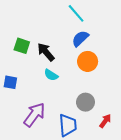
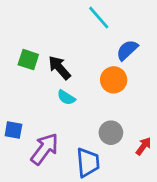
blue semicircle: (80, 38) -> (127, 50), moved
blue square: (10, 82) -> (13, 130), moved
red arrow: (105, 121) -> (143, 146), moved

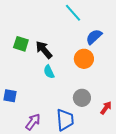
cyan semicircle: (66, 97) -> (49, 72), turned 32
purple arrow: (45, 149) -> (33, 122), moved, size x0.7

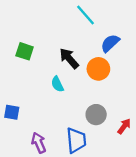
black arrow: (44, 50) -> (69, 58), moved
purple arrow: (33, 122) -> (39, 143), turned -60

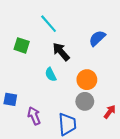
cyan line: (86, 15) -> (49, 24), moved
orange circle: (98, 69) -> (87, 80), moved
purple arrow: (39, 143) -> (34, 116), moved

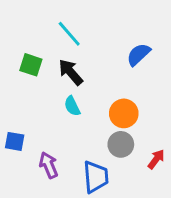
black arrow: (61, 52) -> (71, 72), moved

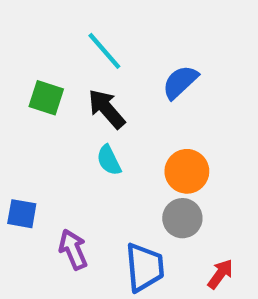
blue semicircle: (139, 54) -> (180, 82), moved
red arrow: (156, 159) -> (220, 274), moved

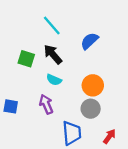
green square: (46, 98) -> (26, 59), moved
cyan semicircle: (109, 160) -> (54, 80), turned -40
purple arrow: (73, 249) -> (46, 104), moved

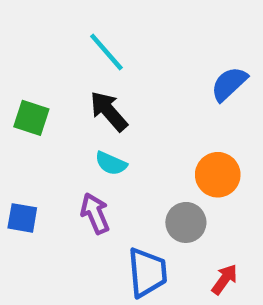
blue semicircle: (89, 41) -> (229, 84), moved
green square: (26, 59) -> (31, 118), moved
orange circle: (93, 85) -> (218, 175), moved

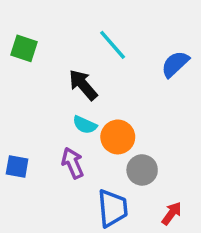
cyan line: (106, 52) -> (113, 45), moved
green square: (31, 118) -> (24, 48), moved
orange circle: (218, 175) -> (118, 137), moved

